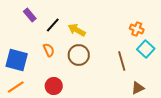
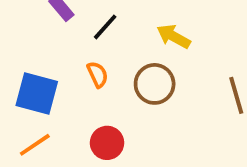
yellow arrow: (77, 30) -> (174, 36), moved

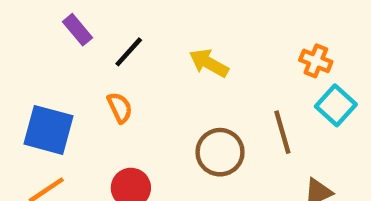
brown circle: (155, 84) -> (220, 152), moved

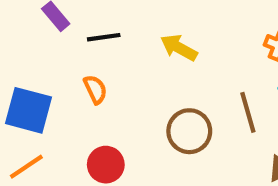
black line: (129, 52) -> (104, 37), turned 40

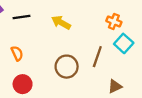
orange semicircle: (95, 89) -> (17, 53), moved
brown line: (248, 112) -> (97, 57), turned 35

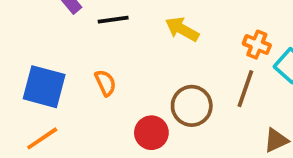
orange cross: (114, 21) -> (257, 45), moved
red circle: (23, 84) -> (151, 133), moved

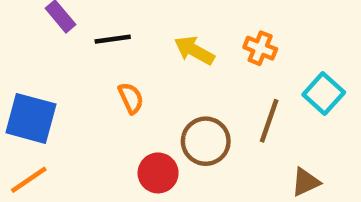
orange cross: (257, 45) -> (260, 48), moved
orange semicircle: (105, 83) -> (131, 98), moved

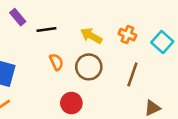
cyan square: (324, 94) -> (162, 42), moved
brown circle: (206, 141) -> (89, 67), moved

